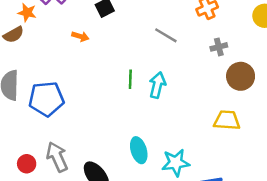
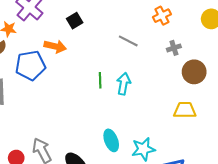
orange arrow: (80, 36) -> (55, 46), size x1.5
blue pentagon: (46, 99) -> (30, 65), moved

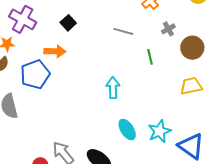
green line: (100, 80) -> (150, 57), moved
cyan arrow: (124, 84) -> (113, 88), moved

